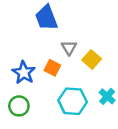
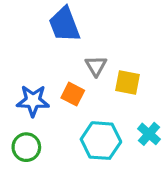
yellow square: (92, 59) -> (127, 83), turned -30
blue star: (24, 73) -> (33, 101), turned -30

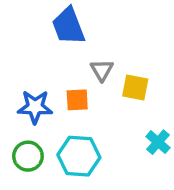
orange square: (73, 94) -> (77, 100), turned -30
cyan hexagon: (101, 141) -> (79, 156), moved

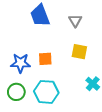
gray triangle: (102, 70) -> (75, 21), moved

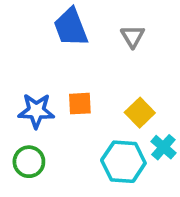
yellow square: (79, 52) -> (140, 113), moved, turned 35
cyan hexagon: (46, 92) -> (123, 162), moved

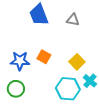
gray triangle: (133, 36) -> (73, 20), turned -48
orange square: (80, 104) -> (44, 57), turned 32

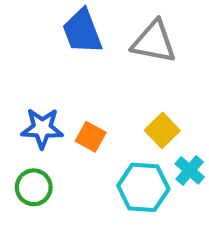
gray triangle: (73, 20) -> (154, 42), size x1.6
orange square: (44, 57) -> (91, 137), moved

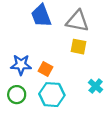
yellow square: (162, 130) -> (79, 47), moved, turned -35
cyan hexagon: (143, 187) -> (52, 95), moved

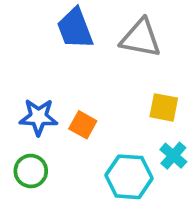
yellow square: (79, 47) -> (164, 107), moved
cyan hexagon: (52, 95) -> (129, 177), moved

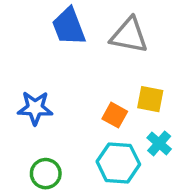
orange square: (83, 125) -> (115, 115), moved
green circle: (31, 171) -> (46, 174), moved

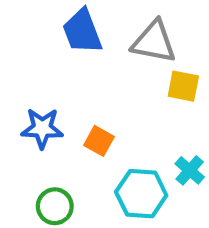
yellow square: (150, 99) -> (183, 86), moved
orange square: (115, 115) -> (99, 141), moved

